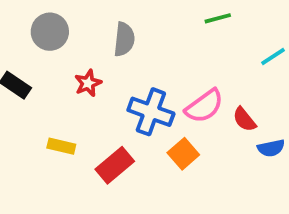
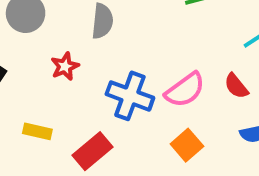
red semicircle: (244, 119) -> (236, 86), moved
orange square: (183, 154) -> (187, 145), moved

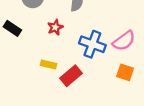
yellow rectangle: (37, 131) -> (48, 64), moved
orange square: (187, 145) -> (125, 72), turned -30

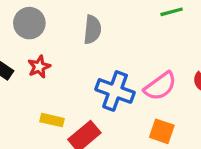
red star: (55, 27) -> (39, 67), moved

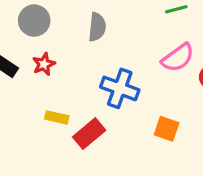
pink semicircle: (160, 86) -> (178, 58), moved

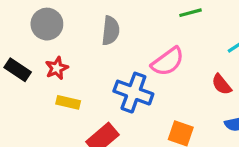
pink semicircle: (178, 58) -> (168, 62), moved
yellow rectangle: (57, 117) -> (68, 102), moved

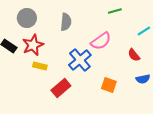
red star: (57, 68) -> (33, 45), size x1.5
blue cross: (133, 93) -> (80, 60), turned 30

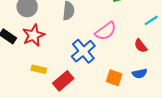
yellow rectangle: (40, 66) -> (39, 69), moved
blue semicircle: (143, 79) -> (140, 73), moved

